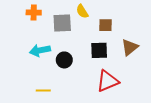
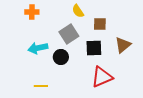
gray square: (62, 23) -> (69, 34), moved, turned -30

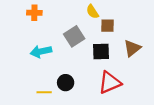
yellow semicircle: (78, 11) -> (92, 12), moved
black circle: (61, 57) -> (66, 83), moved

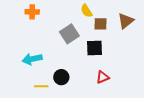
brown triangle: (132, 48) -> (126, 21), moved
cyan arrow: (41, 51) -> (32, 59), moved
red triangle: (110, 83) -> (103, 77), size x0.6

